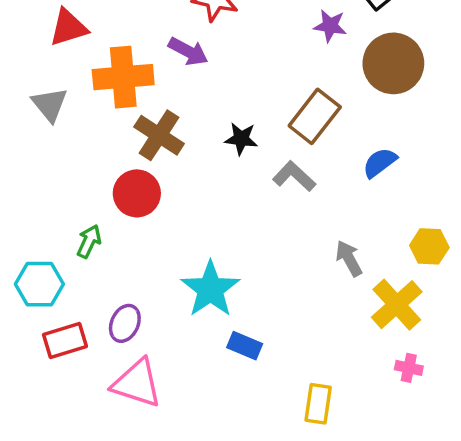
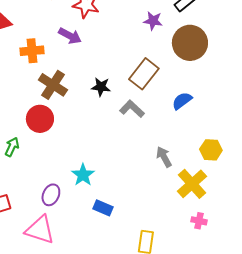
orange cross: (123, 77) -> (32, 51), size x0.7
cyan star: (210, 289) -> (83, 175), size x0.7
purple ellipse: (125, 323) -> (51, 195), moved

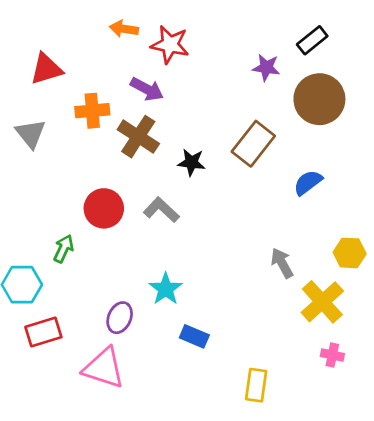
brown cross: (53, 85) -> (138, 137), moved
gray L-shape: (132, 109) -> (161, 210), moved

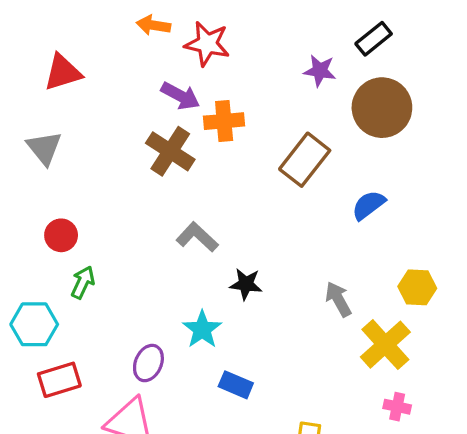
orange cross: (92, 111) -> (224, 121), moved
black star: (191, 162) -> (246, 284), moved
red circle: (104, 208) -> (61, 235), moved, size x0.7

